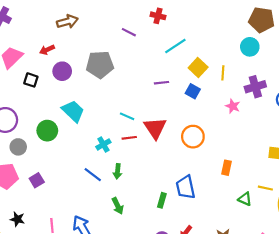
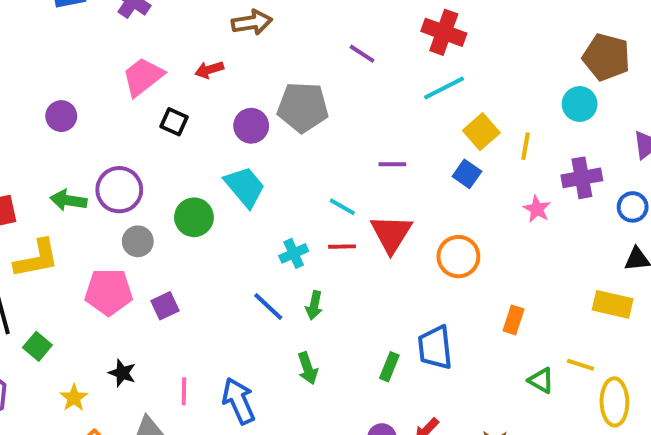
red cross: (158, 16) -> (444, 32), moved, size x1.5
purple circle: (62, 71) -> (251, 126), moved
purple line: (161, 83) -> (392, 164), moved

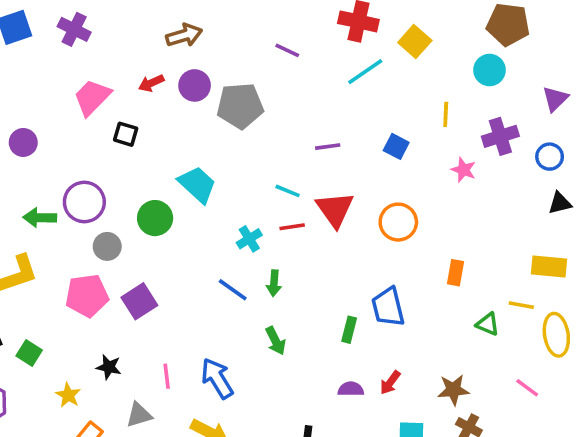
purple circle: (251, 126) -> (195, 85), moved
yellow square: (481, 132) -> (415, 41), moved
yellow rectangle: (613, 304) -> (549, 266), moved
purple square: (165, 306) -> (139, 301), size x1.4

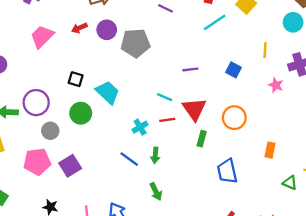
black square: (126, 134) -> (76, 79), moved
green rectangle: (349, 330) -> (202, 139), moved

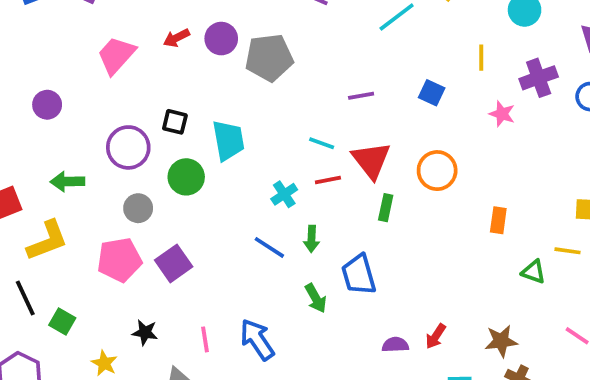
cyan trapezoid: (108, 92) -> (228, 140), turned 40
purple circle: (36, 103) -> (128, 147), moved
blue trapezoid: (227, 171) -> (359, 275), moved

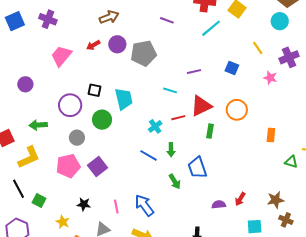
yellow line: (481, 58) -> (258, 48), turned -32
cyan line: (322, 143) -> (170, 90), moved
red triangle: (371, 160) -> (201, 106), turned 45

